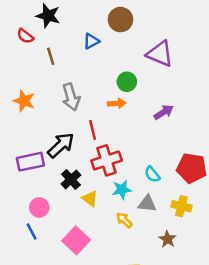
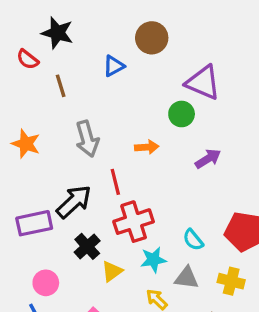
green circle: (127, 82) -> (182, 114), moved
yellow triangle: (90, 199) -> (112, 271), turned 48

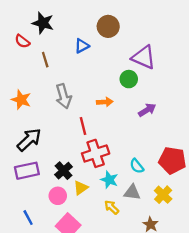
black arrow: (74, 202) -> (29, 140), moved
purple rectangle: (34, 223) -> (27, 171), moved
cyan star: (153, 260) -> (109, 180), turned 30
yellow cross: (231, 281) -> (163, 195), turned 30
pink circle: (46, 283) -> (58, 196), moved

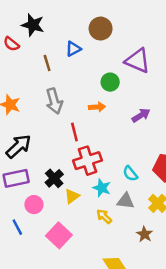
brown line: (45, 60) -> (47, 63), moved
green circle: (129, 79) -> (110, 82), moved
pink circle: (58, 196) -> (34, 205), moved

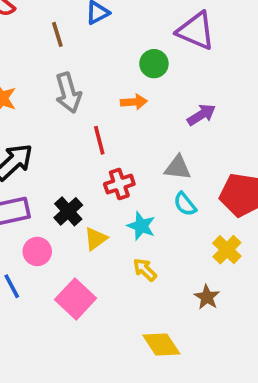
red cross: (87, 161) -> (119, 184), size x0.7
gray triangle: (126, 201) -> (178, 168), moved

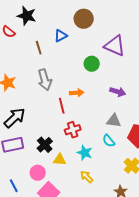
orange arrow: (134, 102) -> (77, 93), moved
purple arrow: (201, 115) -> (118, 92), turned 49
gray triangle: (178, 168) -> (114, 121), moved
yellow triangle: (96, 239) -> (60, 160), turned 40
pink circle: (37, 251) -> (38, 173), moved

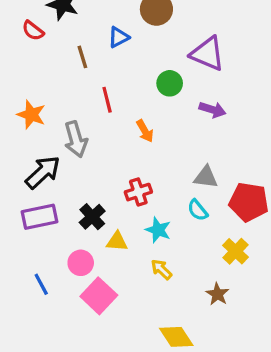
gray arrow: (45, 80) -> (76, 139), moved
purple arrow: (118, 92) -> (212, 110), moved
orange arrow: (77, 93) -> (145, 131), turned 64
red line: (62, 106) -> (107, 100), moved

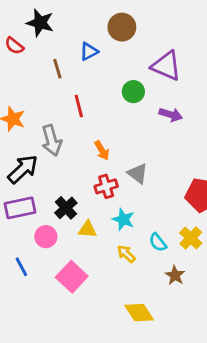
orange arrow: (145, 131) -> (102, 150), moved
gray triangle: (206, 177) -> (138, 173), moved, turned 30
cyan semicircle: (198, 210) -> (158, 242), moved
pink circle: (81, 263) -> (46, 237), moved

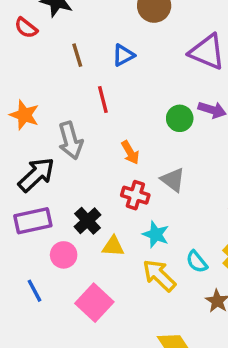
blue triangle: (89, 51) -> (123, 55), moved
green circle: (133, 92) -> (180, 118), moved
red cross: (106, 186) -> (135, 195), turned 35
yellow arrow: (126, 254) -> (159, 275), size x1.5

